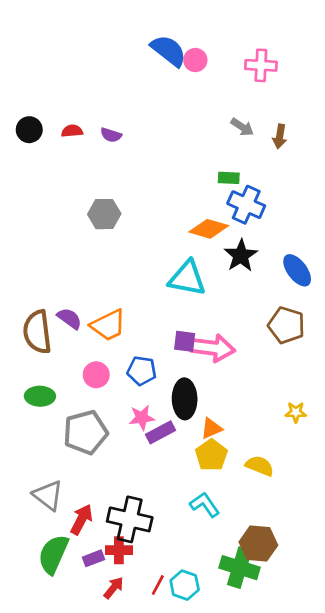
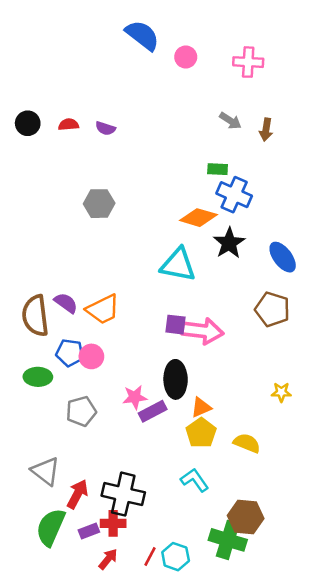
blue semicircle: (169, 51) -> (142, 35), moved
blue pentagon: (142, 371) -> (70, 353), moved
gray pentagon: (85, 432) -> (81, 411), size x0.7

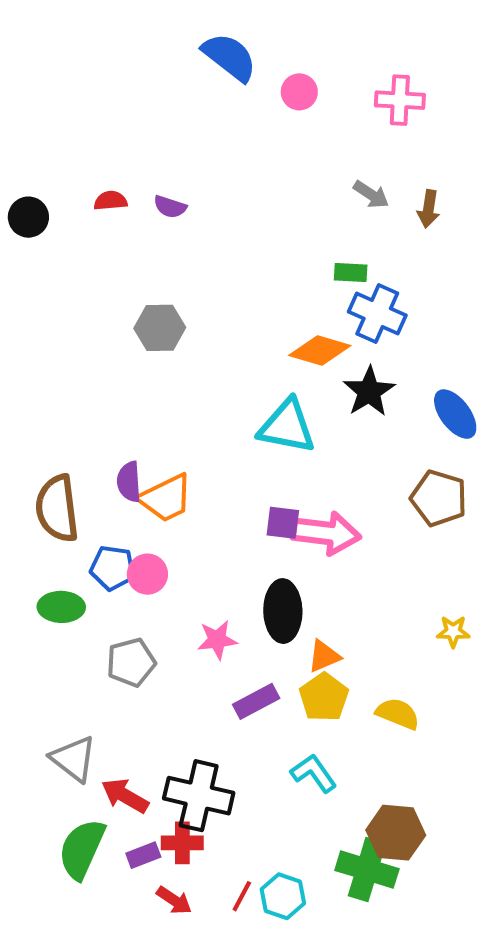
black circle: (28, 123) -> (28, 217), moved
purple semicircle: (66, 303) -> (129, 482), moved, turned -130
purple rectangle: (153, 411) -> (256, 701), moved
red arrow: (77, 494) -> (125, 796), turned -88
red arrow: (108, 559) -> (174, 900), turned 85

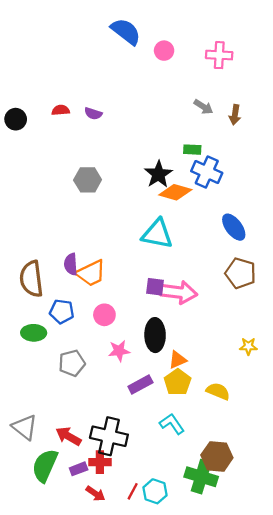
black star: (369, 391) -> (158, 174), moved
blue ellipse: (455, 414) -> (234, 227), moved
pink circle: (147, 574) -> (104, 315), moved
gray triangle: (74, 759) -> (25, 427), moved

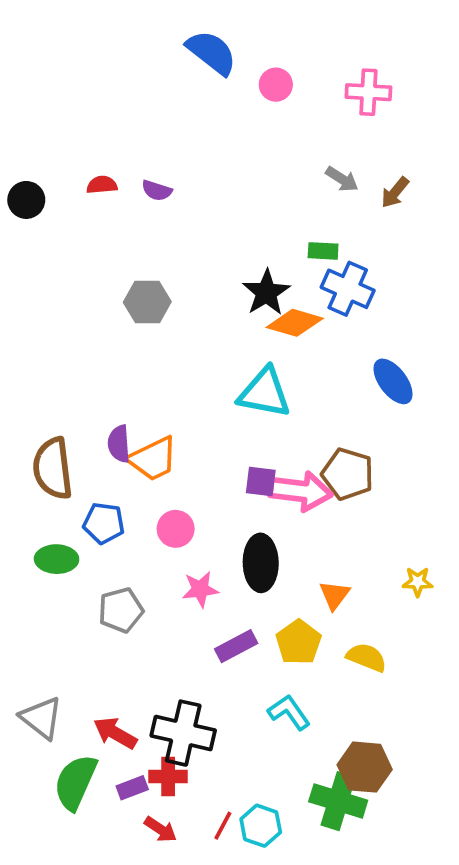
brown arrow: (235, 115) -> (395, 192), turned 30
brown pentagon: (240, 273) -> (348, 474), moved
orange triangle: (178, 360) -> (334, 595), moved, turned -30

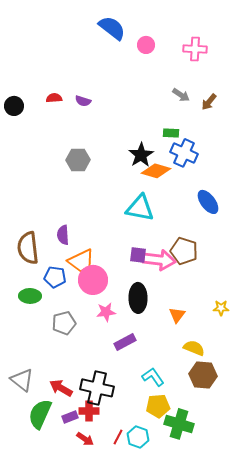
orange trapezoid: (153, 459) -> (81, 261), moved
pink circle: (176, 529) -> (93, 280), size x1.5
yellow pentagon: (298, 642) -> (158, 406), moved, turned 30
brown hexagon: (365, 767) -> (203, 375), moved

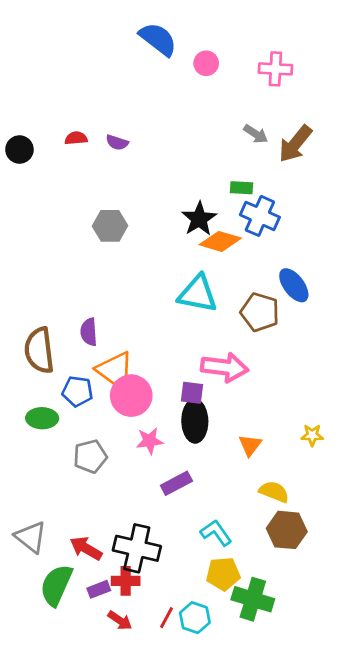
brown arrow: (209, 102) -> (295, 144), size x1.6
brown pentagon: (184, 251) -> (260, 312), moved
purple square: (138, 255) -> (192, 393), moved

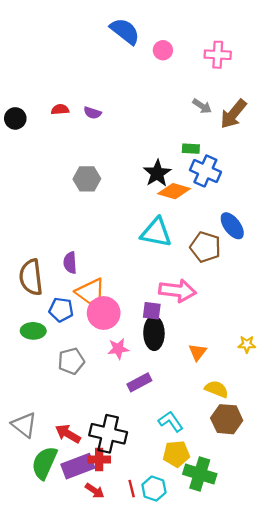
purple rectangle: (99, 589) -> (78, 466), size x1.8
red line: (167, 618) -> (132, 489), turned -42

